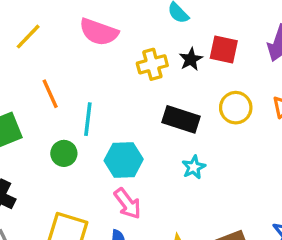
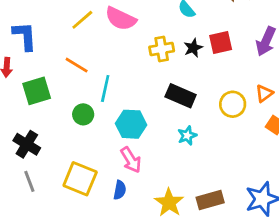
yellow line: (28, 37) -> (82, 20), moved
red square: (224, 50) -> (221, 42), turned -30
orange line: (50, 94) -> (77, 65), turned -40
yellow circle: (236, 108) -> (233, 104), moved

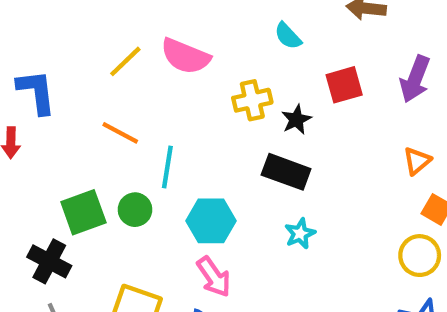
black star: (193, 48) -> (296, 120), moved
green square: (37, 91) -> (83, 212), moved
yellow circle: (233, 104) -> (420, 256), moved

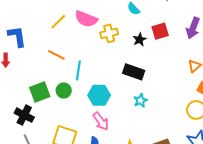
yellow cross: (252, 100) -> (109, 33), moved
black star: (296, 120) -> (140, 39), moved

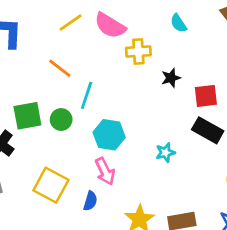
red square: (160, 31) -> (206, 96), moved
black star: (140, 39) -> (171, 78), moved
black rectangle: (134, 72) -> (208, 130), moved

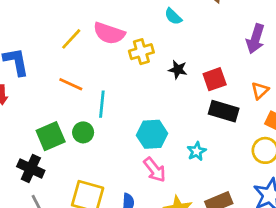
black star: (171, 78) -> (178, 70), turned -30
cyan hexagon: (109, 135) -> (152, 134), moved
cyan star: (165, 153) -> (197, 151), moved
pink arrow: (105, 171) -> (155, 170), moved

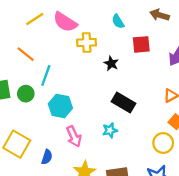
red square: (215, 79) -> (141, 44), moved
black rectangle: (224, 111) -> (124, 102), moved
cyan hexagon: (152, 134) -> (60, 106), moved

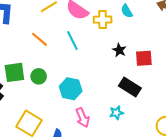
yellow cross: (87, 42) -> (103, 20), moved
red square: (141, 44) -> (144, 58), moved
cyan line: (46, 75) -> (72, 40), moved, turned -48

